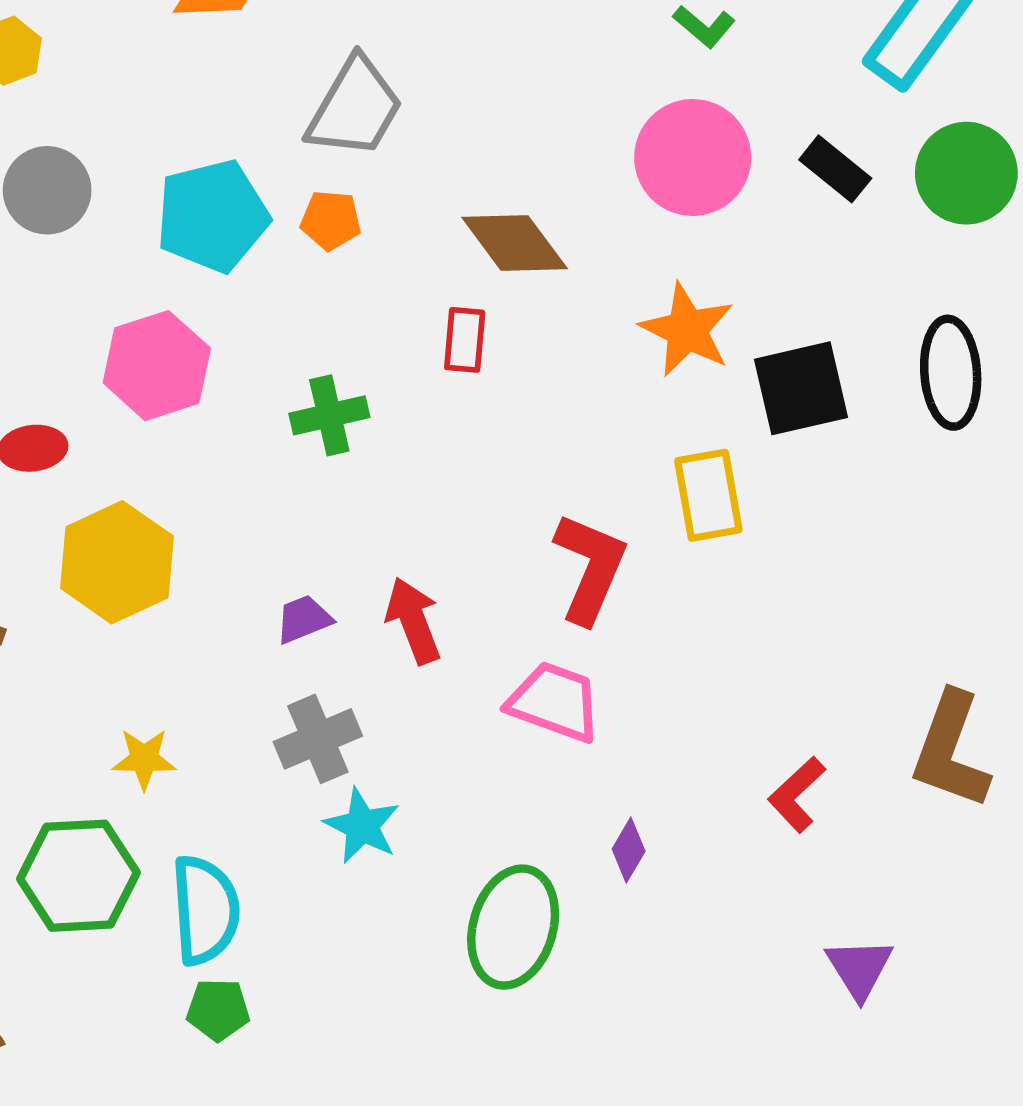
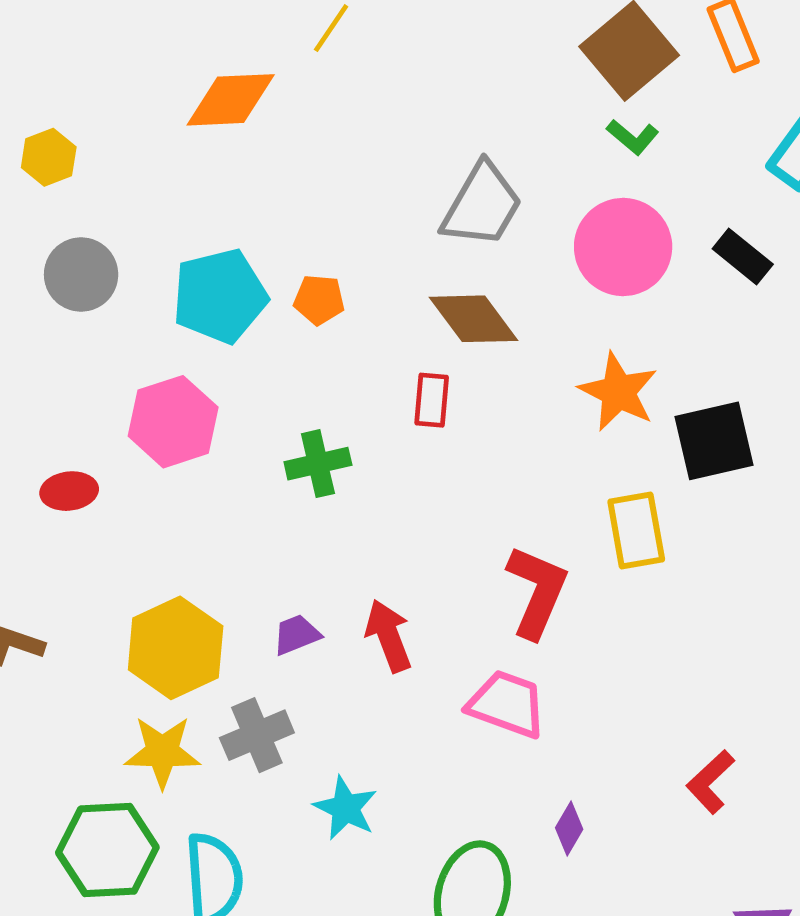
gray trapezoid: (355, 108) -> (482, 205), moved
yellow hexagon: (117, 562) -> (176, 648), moved
gray cross: (318, 739) -> (257, 735), moved
yellow star: (144, 759) -> (162, 752), size x1.4

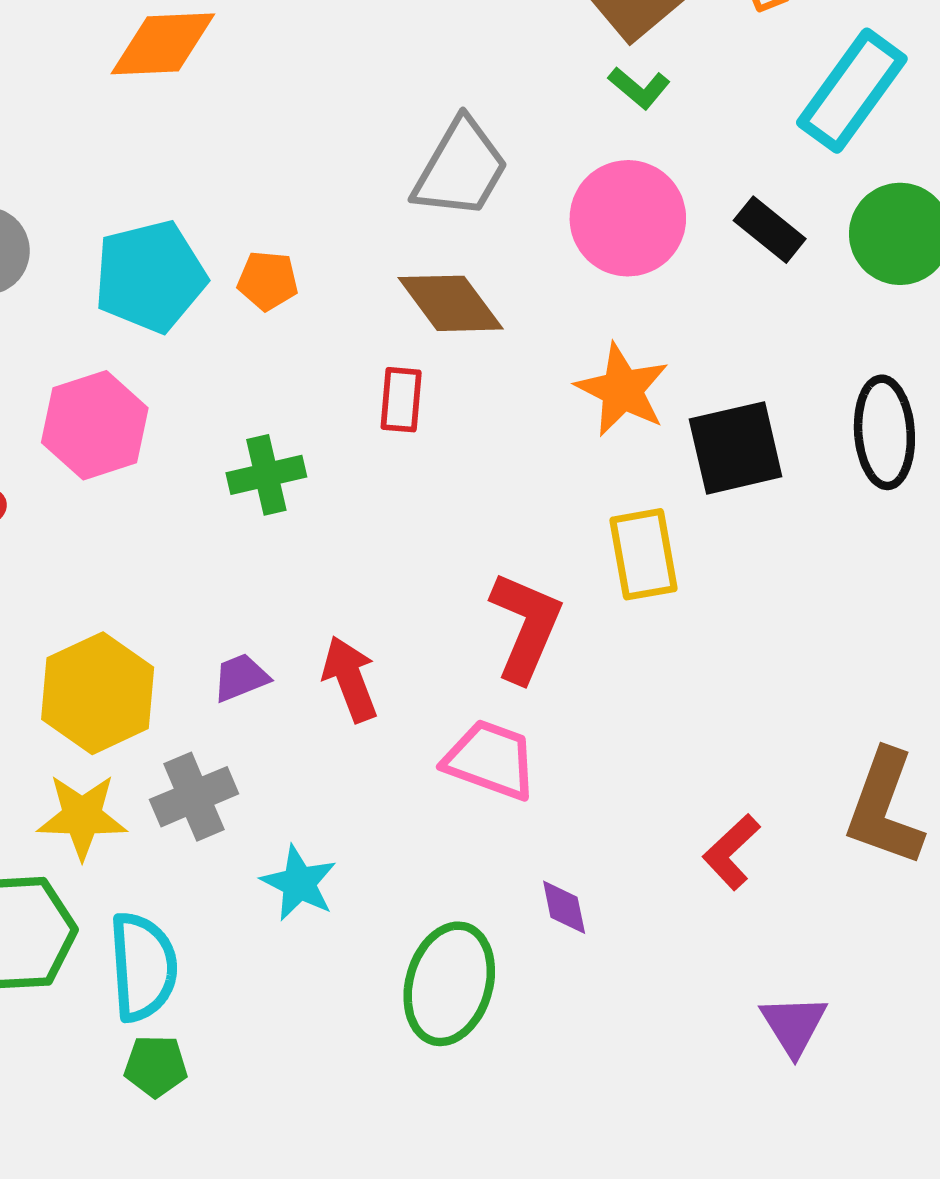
purple diamond: (569, 828) -> (564, 907), turned -42

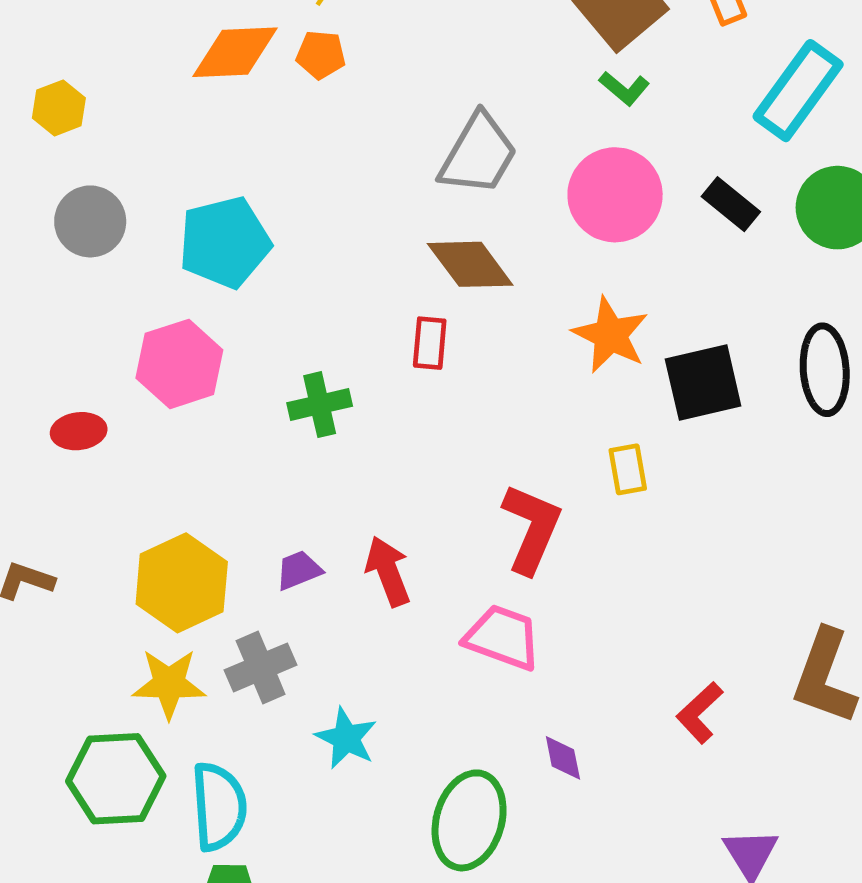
orange pentagon: (268, 281) -> (321, 55), moved
yellow rectangle: (643, 554) -> (628, 469), size x0.7

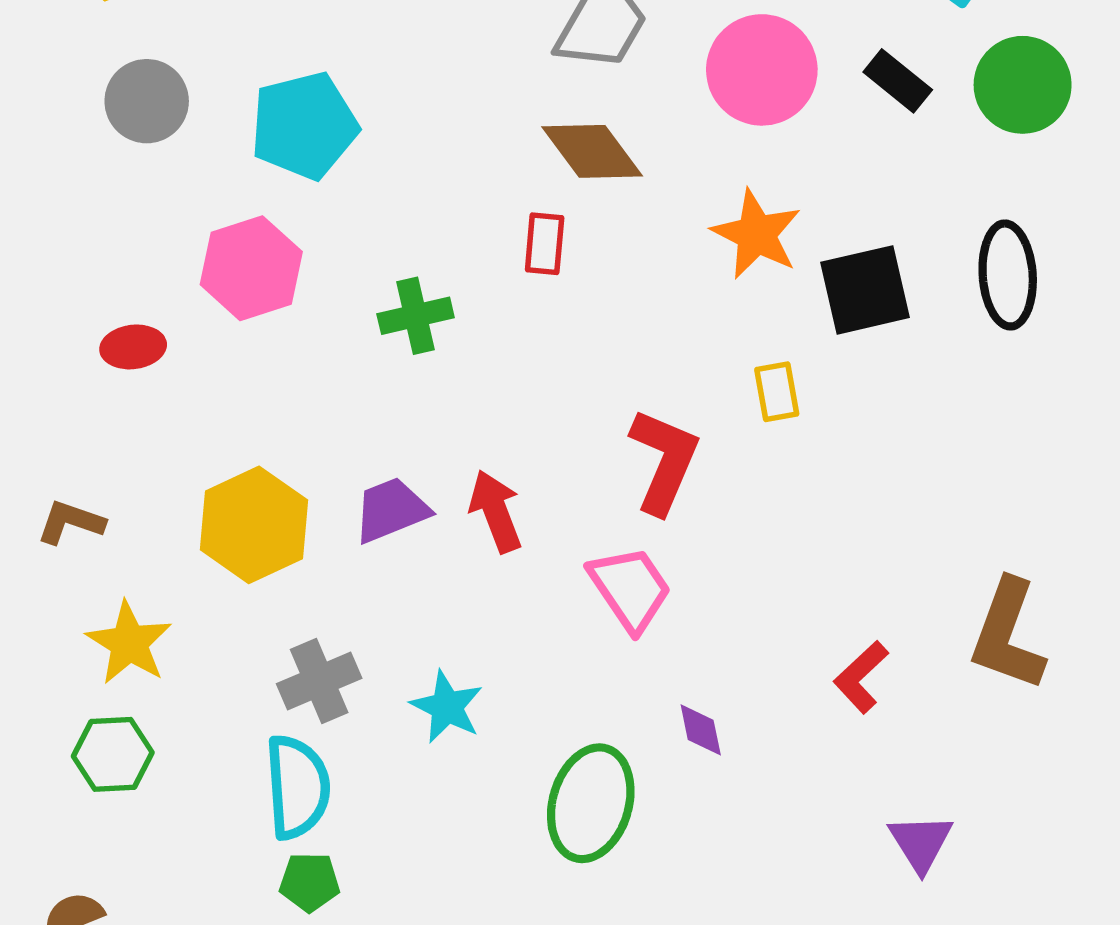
purple trapezoid: (299, 570) -> (391, 510), size x1.4
pink trapezoid: (503, 637) -> (630, 589), turned 36
gray cross: (261, 667) -> (319, 681), moved
yellow star: (169, 684) -> (129, 643), moved, turned 30
green hexagon: (116, 779) -> (113, 754), moved, size x0.7

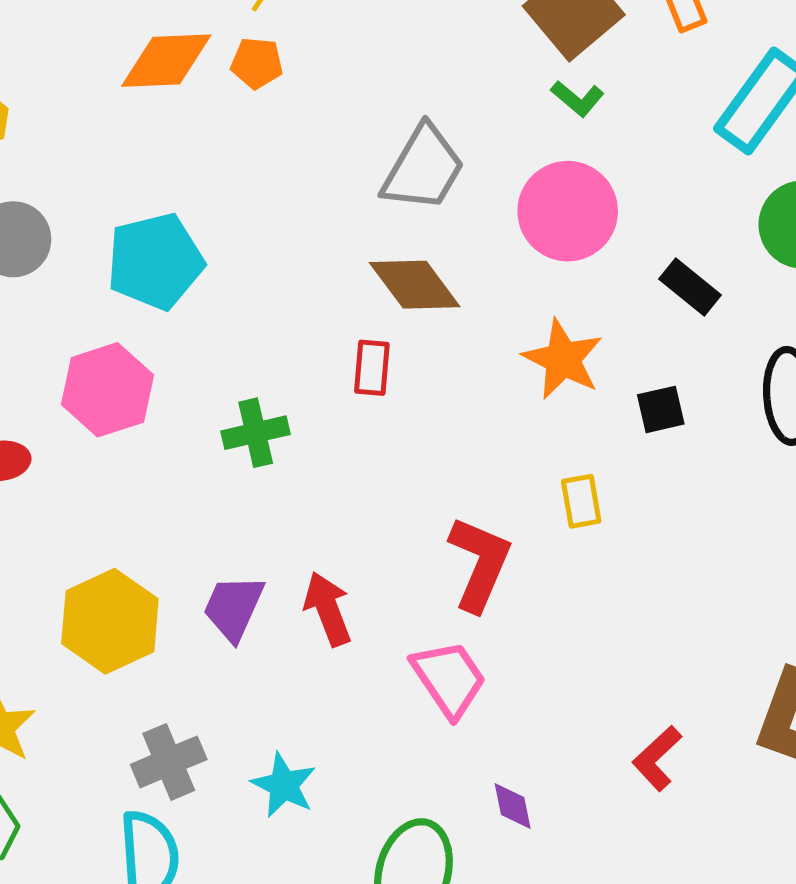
black rectangle: (898, 81) -> (690, 287), moved
black square: (865, 290) -> (661, 409), size x0.6
purple trapezoid: (391, 510) -> (234, 608), turned -44

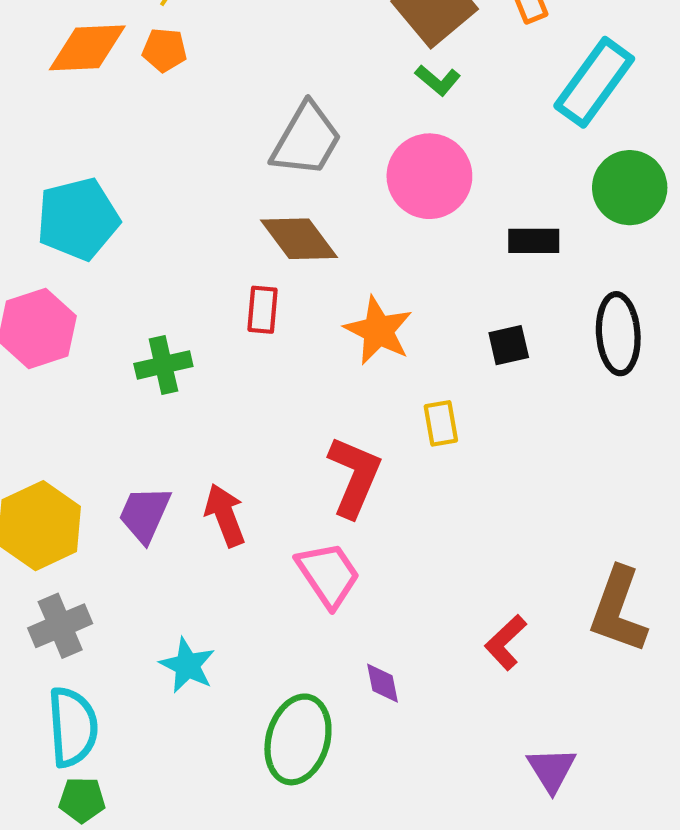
black rectangle: (690, 287) -> (534, 241), turned -39
orange star: (563, 359) -> (378, 331), moved
gray cross: (169, 762) -> (60, 626), moved

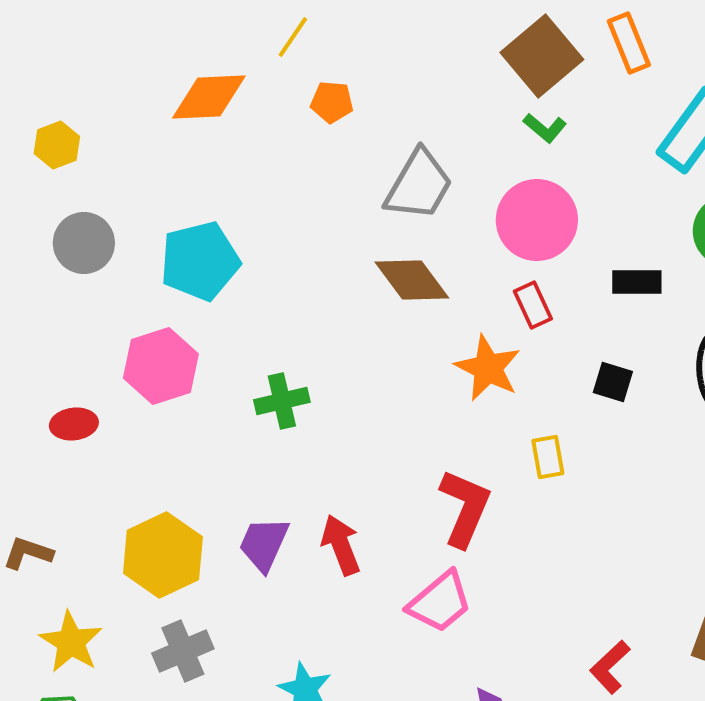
orange pentagon: (164, 50) -> (332, 102), moved
red rectangle: (263, 310) -> (533, 305), moved, turned -30
black square: (509, 345) -> (613, 382), turned 30
pink trapezoid: (328, 575) -> (440, 602), turned 84

